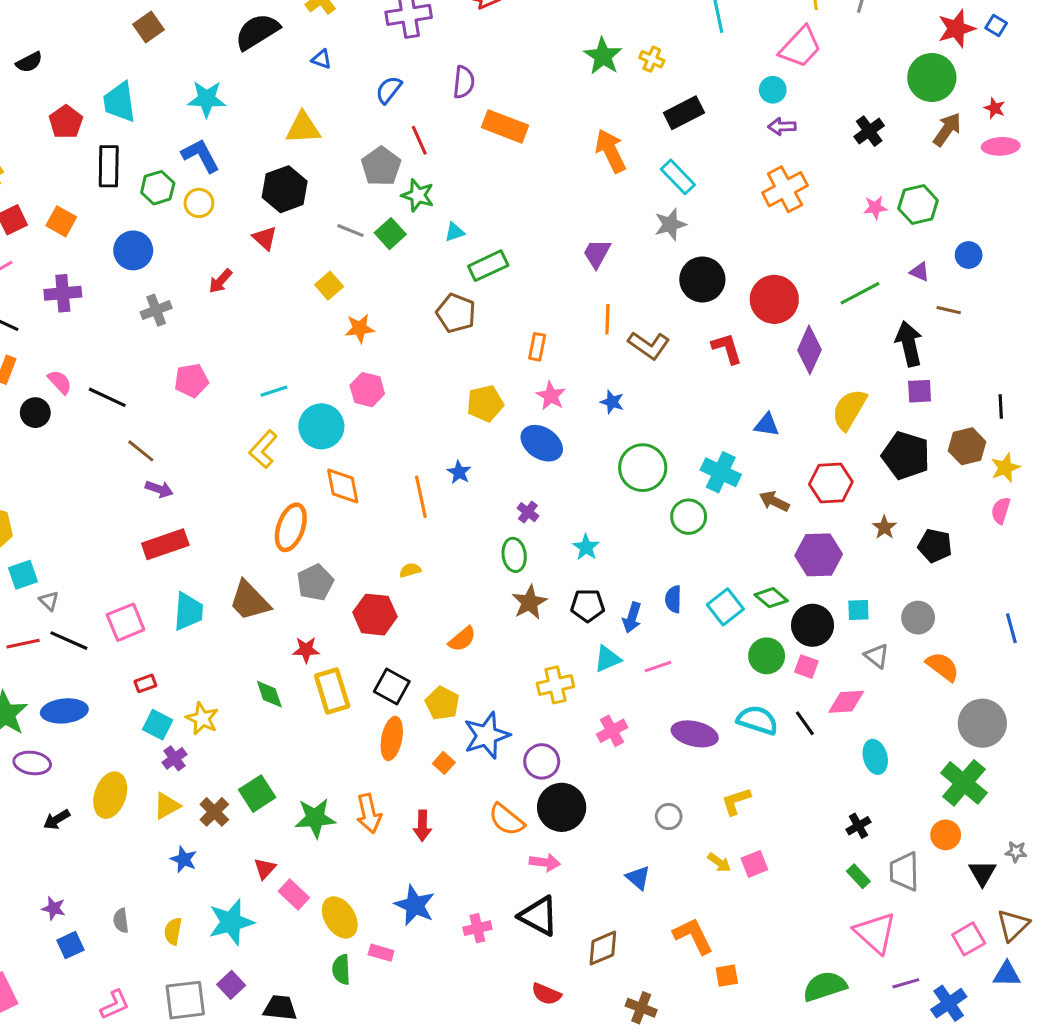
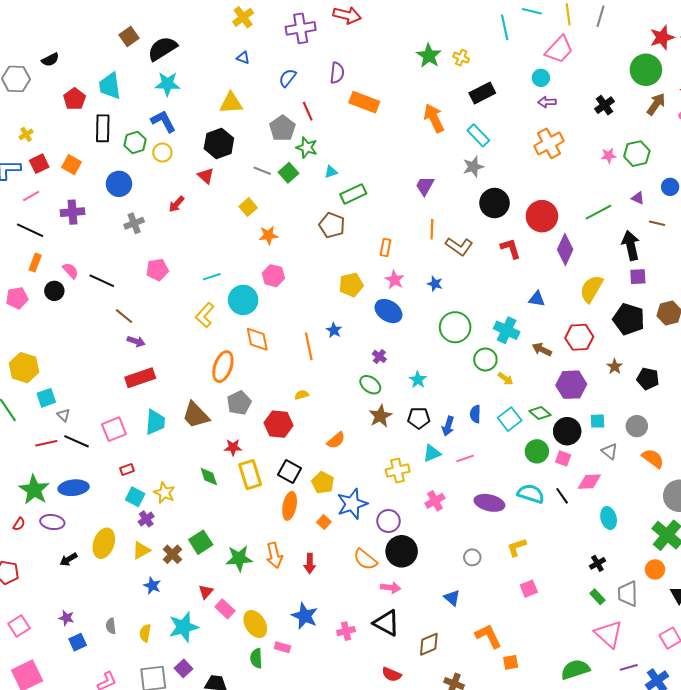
black semicircle: (257, 32) -> (162, 49), moved
green ellipse: (514, 555) -> (370, 385), turned -45
yellow arrow: (719, 862) -> (506, 379), moved

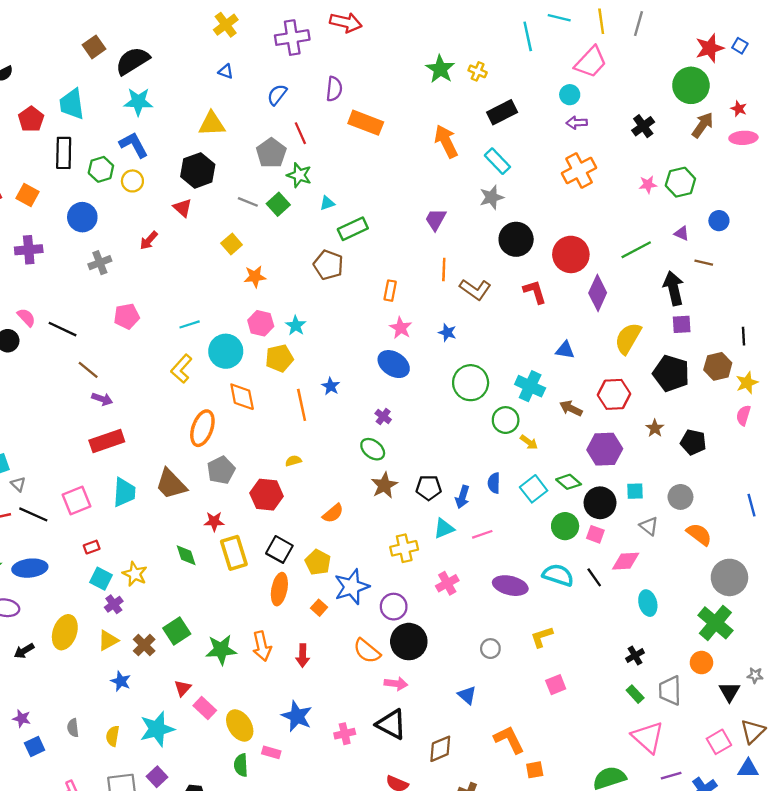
yellow pentagon: (351, 285) -> (279, 358), moved
cyan star: (418, 380) -> (296, 326), moved

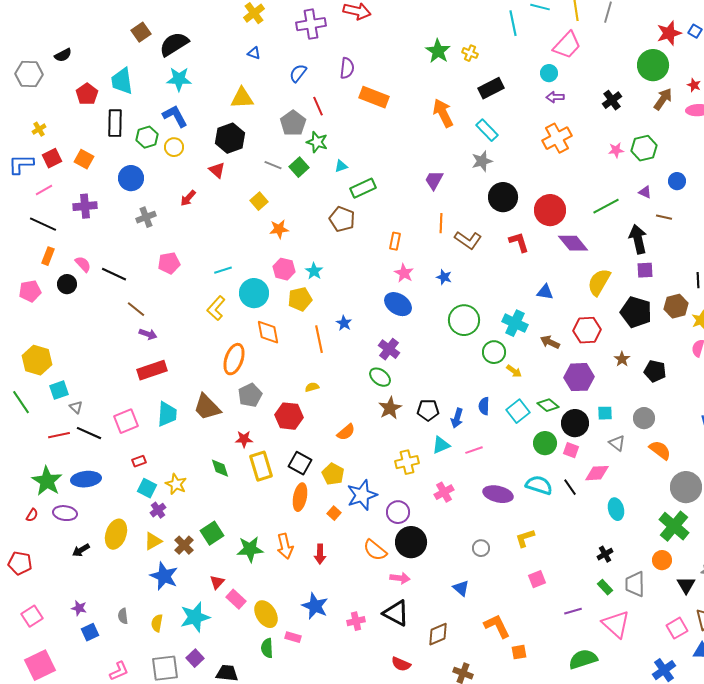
purple diamond: (598, 293) -> (573, 243), turned -64
purple cross: (383, 417) -> (389, 349), size x1.5
blue star: (121, 681) -> (164, 576), size x1.6
purple line: (671, 776) -> (573, 611), moved

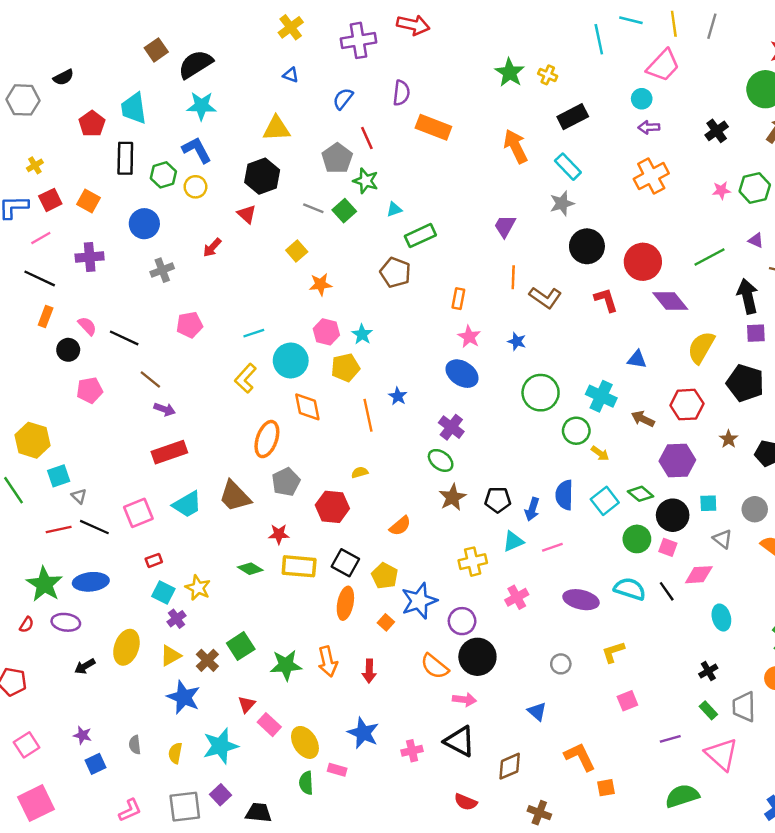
pink pentagon: (30, 291) -> (90, 390), moved
blue semicircle: (484, 406) -> (564, 495), size x1.4
cyan trapezoid: (167, 414) -> (187, 504), turned 56
yellow rectangle: (261, 466) -> (299, 566), turned -68
green diamond: (220, 468) -> (250, 569), turned -40

